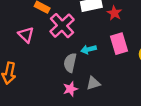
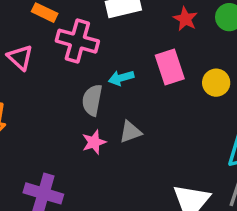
red star: (114, 13) -> (185, 19), moved
pink cross: (62, 26) -> (77, 41), turned -30

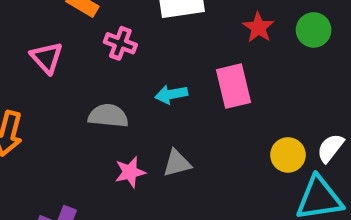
pink cross: (77, 41) -> (120, 43), size x0.6
yellow circle: (216, 83) -> (288, 155), moved
gray semicircle: (92, 100) -> (108, 116), moved, turned 80

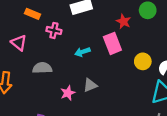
red star: (258, 27) -> (123, 21), moved
gray semicircle: (108, 116) -> (42, 68), moved
yellow circle: (288, 155) -> (143, 61), moved

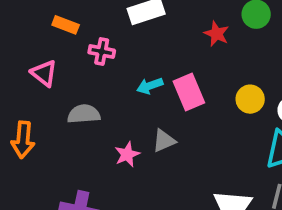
pink rectangle: (112, 43) -> (189, 92), moved

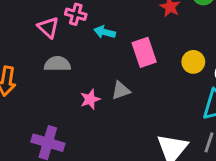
pink triangle: (44, 73) -> (48, 27), moved
cyan arrow: (150, 86) -> (105, 32), moved, turned 30

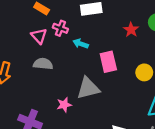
gray triangle: (121, 90) -> (88, 88), size x1.6
pink star: (90, 99) -> (64, 105), moved

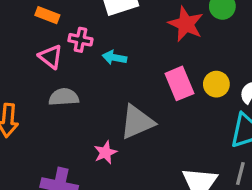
red star: (131, 30) -> (186, 24), size x1.5
pink rectangle: (108, 62) -> (179, 83), moved

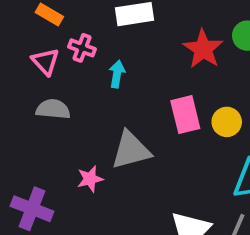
cyan arrow: (114, 58) -> (117, 74), turned 80

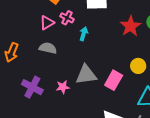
pink triangle: (45, 62) -> (47, 23), turned 35
pink rectangle: (185, 115) -> (114, 80), moved, turned 36
purple cross: (32, 209) -> (32, 87), moved

